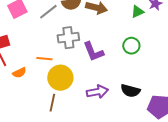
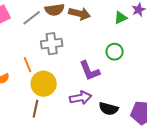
purple L-shape: (93, 52) -> (90, 71), moved
orange line: (44, 59) -> (28, 65), turned 63
black semicircle: (130, 91) -> (109, 109), moved

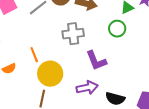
gray cross: (52, 44) -> (73, 34), moved
green circle: (115, 52) -> (117, 29), moved

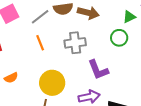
orange line: (34, 55) -> (40, 43), moved

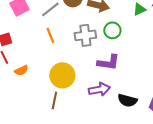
green circle: (119, 38) -> (112, 30), moved
purple L-shape: (98, 70) -> (108, 62), turned -60

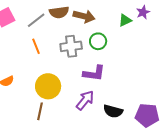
purple arrow: (99, 89) -> (85, 100), turned -40

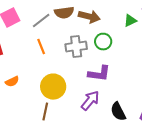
black semicircle: (113, 111) -> (118, 112), turned 48

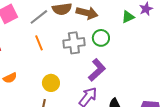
purple L-shape: (99, 74) -> (97, 70), turned -50
yellow circle: (53, 87) -> (51, 83), size x0.7

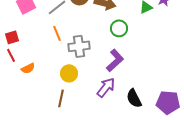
gray cross: (74, 43) -> (79, 46), moved

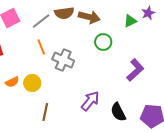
gray cross: (79, 46) -> (63, 60), turned 30
purple L-shape: (115, 60) -> (135, 70), moved
yellow circle: (69, 73) -> (32, 83), moved

